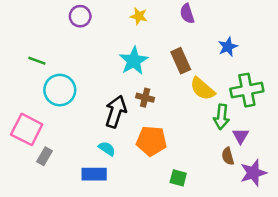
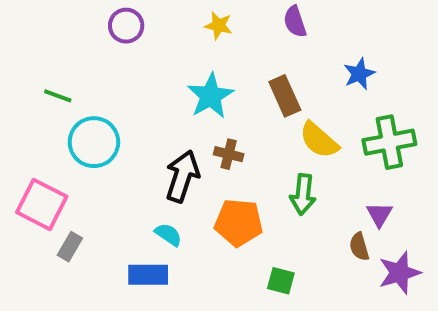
green arrow: (221, 117) -> (303, 194), moved

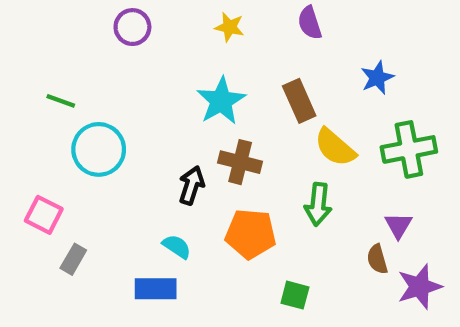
brown cross: (229, 154) -> (240, 162), size x1.4
black arrow: (182, 176) -> (192, 185), size x0.7
pink square: (42, 204) -> (44, 215), size x0.7

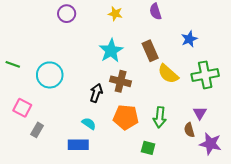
green line: (61, 101) -> (13, 64), moved
green arrow: (318, 204) -> (160, 117), moved
purple star: (419, 287) -> (210, 144), turned 30

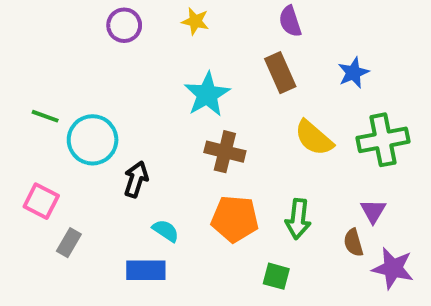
yellow star: (115, 14) -> (195, 21), moved
brown rectangle: (150, 51) -> (280, 73), moved
green line: (13, 64) -> (45, 116), moved
black arrow: (96, 93) -> (136, 179), moved

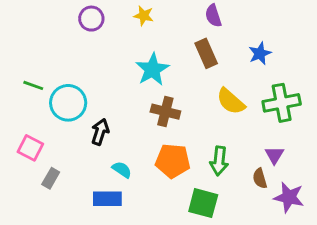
green square: (276, 276) -> (203, 203), size x1.5

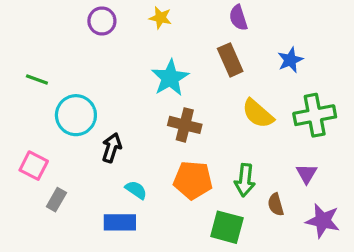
green line: (33, 85) -> (37, 79), moved
brown semicircle: (260, 178) -> (276, 205), moved

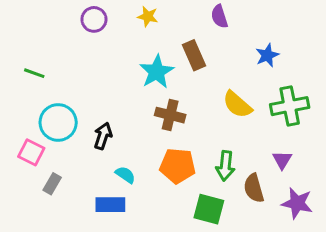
brown rectangle: (230, 60) -> (194, 55), moved
cyan circle: (76, 115) -> (58, 122), moved
brown semicircle: (276, 205) -> (254, 188), size x1.4

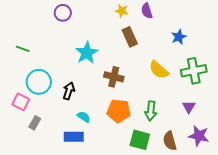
yellow star: (148, 16) -> (122, 11), moved
cyan star: (157, 72) -> (87, 53), moved
brown semicircle: (254, 188) -> (170, 141), moved

